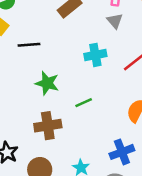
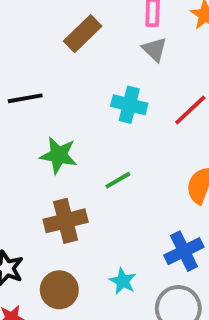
cyan cross: (95, 55) -> (129, 105), turned 30

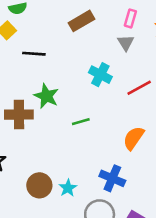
brown cross: (66, 221) -> (19, 115), moved
blue cross: (184, 251) -> (112, 178), turned 35
brown circle: (59, 290) -> (39, 185), moved

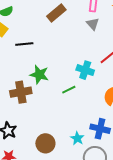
cyan cross: (100, 75) -> (85, 70), moved
cyan star: (68, 188) -> (77, 138), moved

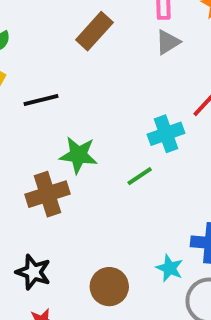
gray triangle: (93, 24) -> (168, 42), turned 48
cyan cross: (85, 70) -> (166, 134), turned -30

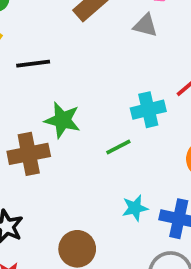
gray triangle: (168, 42) -> (145, 25), moved, turned 40
cyan star: (170, 268) -> (135, 208), moved, turned 30

